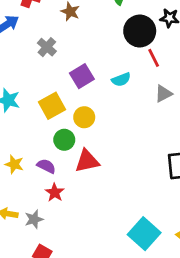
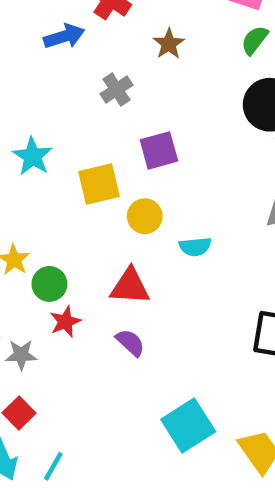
cyan semicircle: (121, 80) -> (195, 247), moved
green circle: (64, 140) -> (49, 284), moved
purple semicircle: (46, 166) -> (130, 343), moved

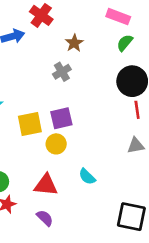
gray cross: (116, 90) -> (62, 72), moved
purple square: (159, 150) -> (61, 118), moved
cyan semicircle: (195, 247) -> (87, 177), moved, turned 48

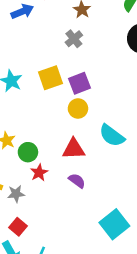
yellow square: (30, 124) -> (51, 78), moved
cyan semicircle: (87, 177) -> (112, 136), size x1.5

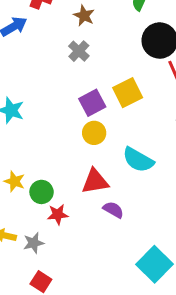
yellow square: (51, 78) -> (128, 93), moved
red star: (39, 173) -> (58, 214), turned 30
purple semicircle: (77, 181) -> (113, 210), moved

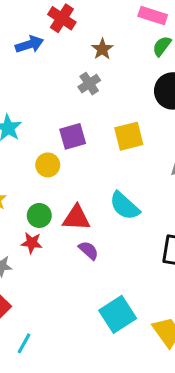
purple square: (92, 103) -> (73, 136), moved
yellow circle: (94, 133) -> (48, 165), moved
green circle: (42, 192) -> (39, 215), moved

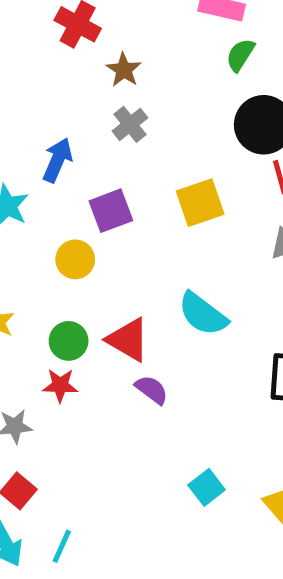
blue arrow: (29, 44) -> (57, 160), moved, turned -44
brown star: (102, 49) -> (124, 70), moved
red triangle: (76, 218) -> (128, 340), turned 32
cyan square: (118, 314) -> (207, 487), size x0.6

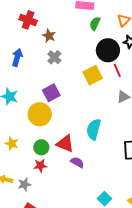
blue arrow: (57, 160) -> (17, 57), moved
yellow square: (200, 203) -> (93, 75), moved
yellow circle: (75, 259) -> (40, 114), size x1.5
cyan semicircle: (203, 314) -> (94, 129), turned 75

